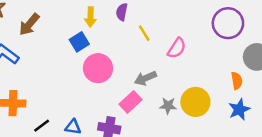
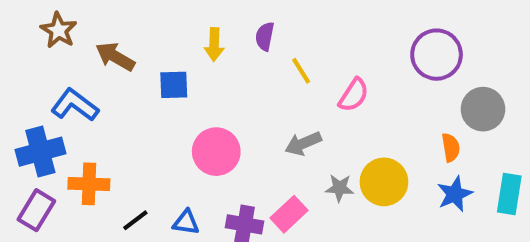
brown arrow: (29, 24) -> (115, 57), turned 80
blue square: (79, 42) -> (174, 85), moved, turned 30
pink circle: (98, 68) -> (216, 152), moved
pink rectangle: (130, 102) -> (289, 214), moved

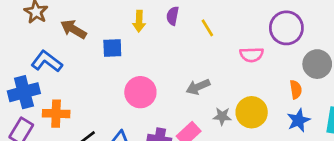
yellow line: (301, 71) -> (207, 28), moved
pink semicircle: (354, 95) -> (252, 55), moved, turned 55

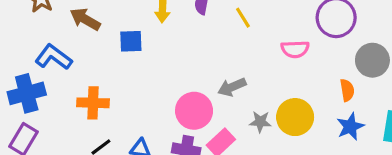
pink circle: (140, 92) -> (194, 111), moved
orange cross: (56, 114) -> (93, 103), moved

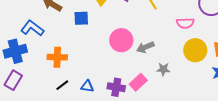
pink circle: (194, 111) -> (121, 40), moved
yellow circle: (295, 117) -> (195, 50), moved

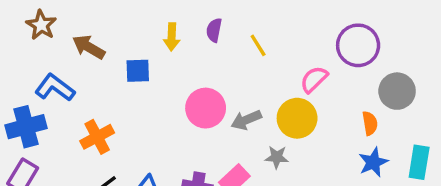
pink semicircle: (185, 23) -> (314, 79), turned 138
yellow circle: (195, 50) -> (297, 118), moved
orange cross: (57, 57) -> (97, 137), turned -30

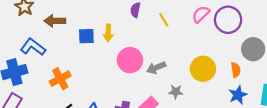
yellow arrow: (172, 37) -> (108, 33), moved
brown arrow: (89, 47) -> (55, 21), turned -30
pink semicircle: (314, 79) -> (201, 14), moved
yellow circle: (297, 118) -> (203, 69), moved

